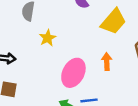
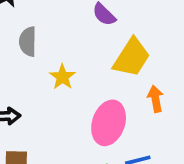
yellow trapezoid: (113, 22) -> (132, 57), moved

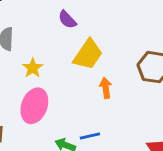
pink ellipse: (109, 123) -> (34, 106), moved

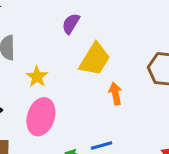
purple semicircle: (67, 20) -> (71, 24), turned 78

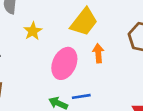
pink ellipse: (41, 117) -> (64, 63), moved

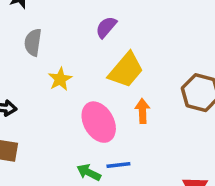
pink ellipse: (64, 63) -> (99, 122), turned -56

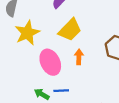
yellow star: (60, 79) -> (27, 33), size x1.6

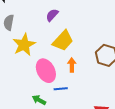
blue line: (61, 91) -> (61, 89), moved

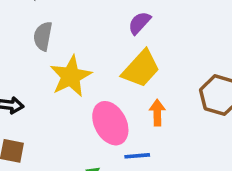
purple semicircle: (52, 15) -> (139, 23), moved

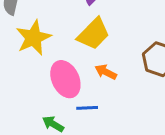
orange arrow: (157, 113) -> (106, 72), turned -65

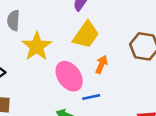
orange arrow: (106, 72) -> (102, 65), turned 96

